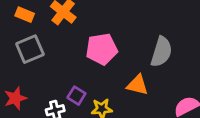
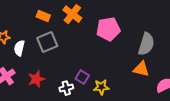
pink pentagon: (102, 49) -> (108, 29), moved
orange triangle: (138, 85) -> (141, 69), moved

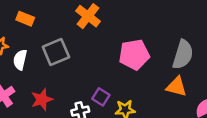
orange rectangle: (43, 16) -> (25, 19), moved
pink pentagon: (108, 29) -> (134, 55), moved

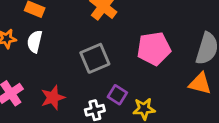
gray square: (56, 52) -> (95, 58), moved
white semicircle: (20, 60) -> (35, 41), moved

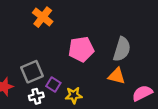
gray square: (95, 58) -> (32, 72), moved

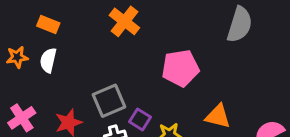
gray semicircle: (122, 49) -> (240, 24), moved
orange triangle: (117, 76) -> (218, 116), moved

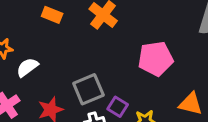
orange rectangle: (48, 24) -> (52, 15), moved
white semicircle: (48, 60) -> (27, 67), moved, turned 40

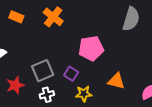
purple square: (118, 107) -> (71, 74), moved

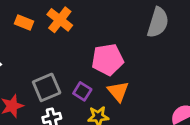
orange rectangle: (16, 17) -> (24, 22), moved
orange triangle: (116, 81) -> (118, 91), moved, turned 36

